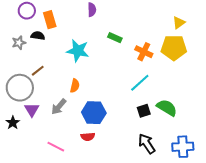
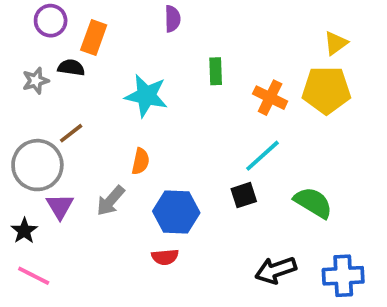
orange rectangle: (50, 20) -> (94, 38), turned 36
green rectangle: (115, 38) -> (216, 71), turned 64
black square: (144, 111) -> (244, 195), moved
black arrow: (147, 144) -> (276, 270), turned -75
pink line: (56, 147) -> (34, 276), moved

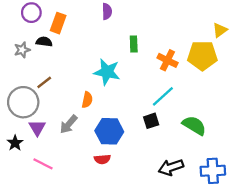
yellow triangle: (336, 43) -> (220, 30), moved
cyan star: (146, 96) -> (107, 72), moved
pink line: (34, 276) -> (43, 164), moved

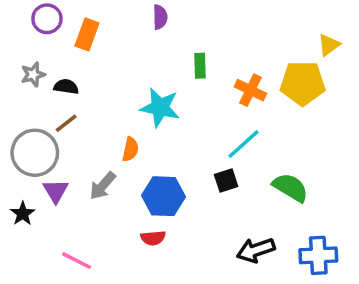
black semicircle: (44, 42) -> (66, 87), moved
pink line: (43, 164) -> (77, 261), moved

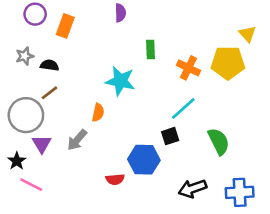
yellow triangle: (329, 45) -> (247, 34), turned -36
green semicircle: (290, 188) -> (219, 141), turned 32
blue hexagon: (163, 196) -> (144, 160), moved
pink line: (77, 261) -> (31, 185), moved

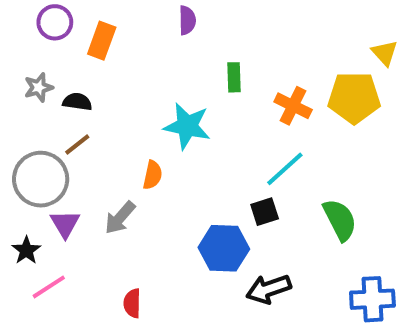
red semicircle: (115, 179) -> (132, 303), moved, turned 96
pink line: (31, 185) -> (49, 287), turned -60
black arrow: (192, 189) -> (269, 289), moved

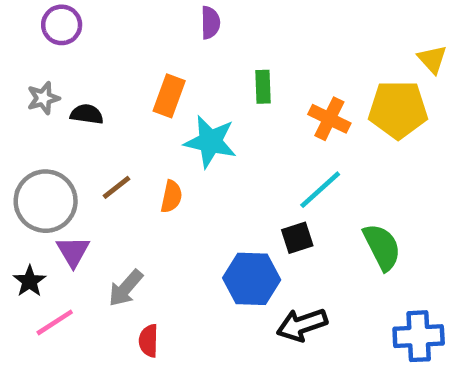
orange rectangle: (102, 41) -> (169, 96), moved
brown line: (77, 144) -> (117, 187), moved
gray arrow: (120, 218) -> (126, 288), moved

